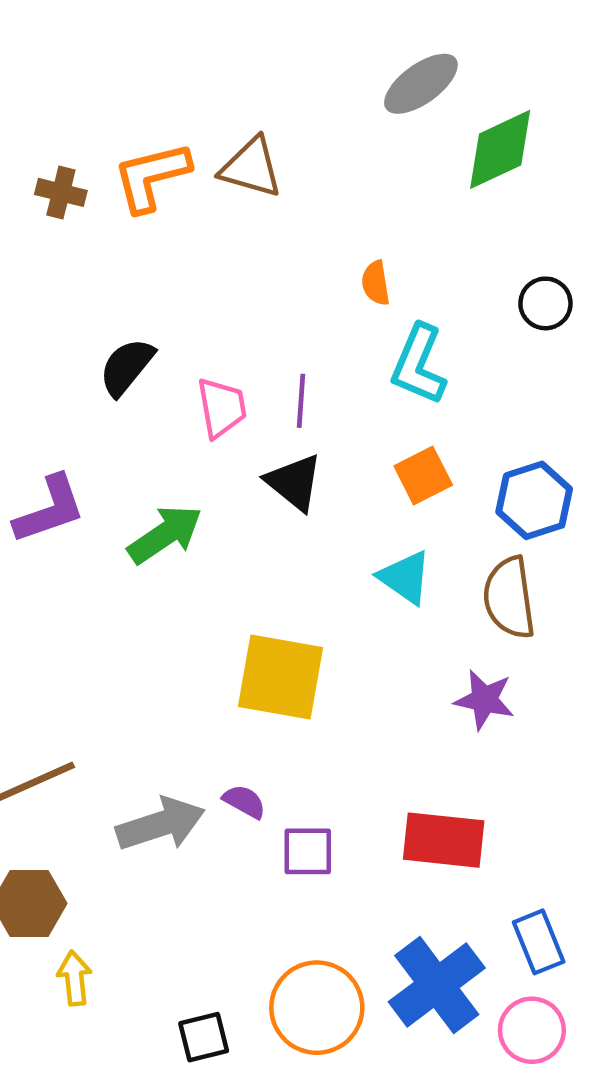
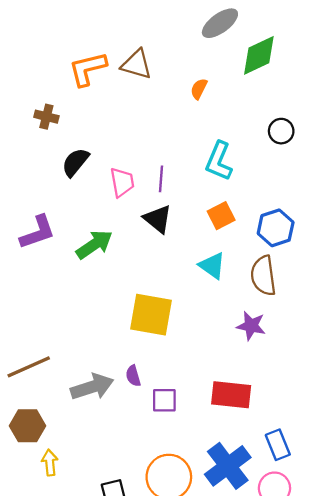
brown cross: (61, 192) -> (46, 117), moved
orange semicircle: (376, 283) -> (199, 89), moved, turned 35
purple semicircle: (244, 802) -> (133, 376), turned -135

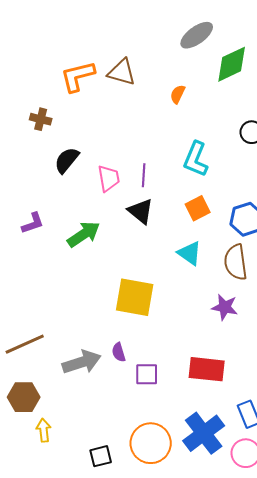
purple L-shape: (38, 232) -> (33, 223), size x0.7

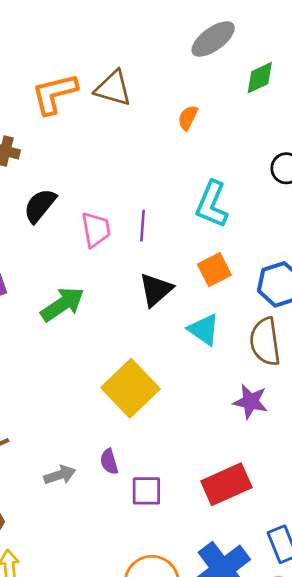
green diamond: (232, 64) -> (260, 78), size x0.7
black triangle: (141, 211) -> (156, 290), moved, turned 40
yellow square: (135, 297) -> (130, 388), turned 36
gray arrow: (82, 362) -> (60, 475), size x0.6
red rectangle: (207, 369) -> (226, 484), turned -30

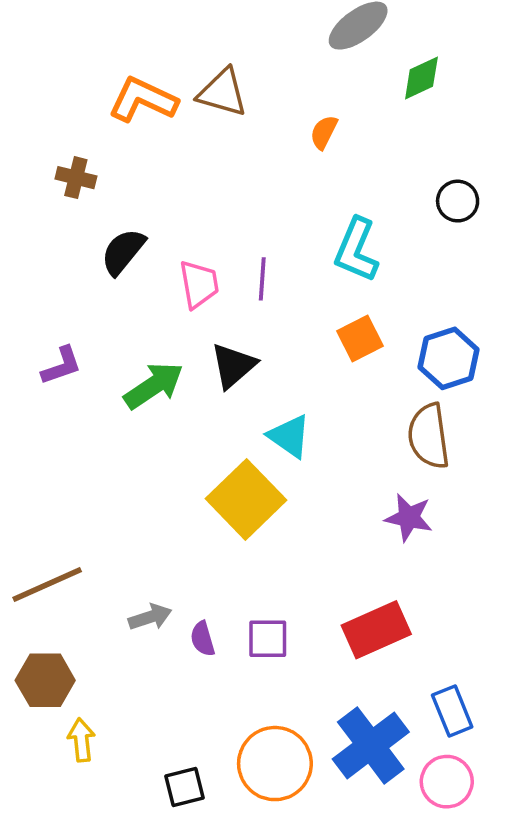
orange L-shape: (54, 94) -> (143, 100), turned 39
black triangle: (156, 290) -> (233, 366), moved
cyan triangle: (204, 330) -> (289, 436), moved
purple semicircle: (109, 462) -> (203, 639), moved

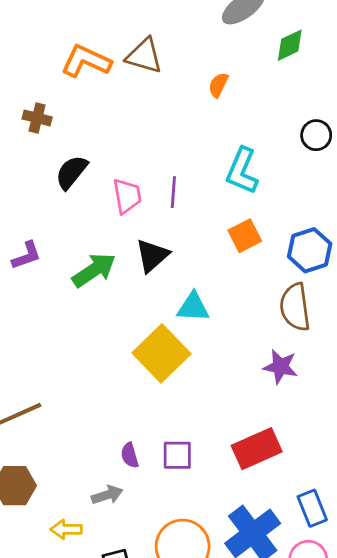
cyan triangle: (289, 436) -> (193, 307), turned -32
gray arrow: (150, 617) -> (107, 495), moved
yellow arrow: (81, 740) -> (66, 529), moved, turned -84

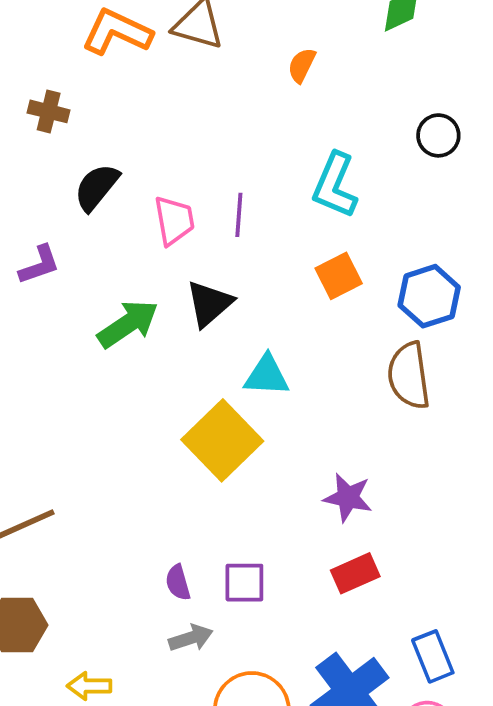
purple L-shape: (27, 256) -> (39, 265), moved
purple star: (280, 367) -> (348, 498), moved
red rectangle: (257, 449) -> (355, 573), size x0.7
gray arrow: (107, 495) -> (191, 638), moved

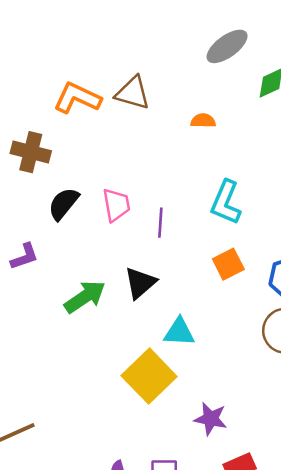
orange semicircle: (302, 65) -> (203, 121), turned 65
brown cross: (49, 111) -> (31, 152), size x1.4
pink trapezoid: (174, 220) -> (116, 205), moved
purple star: (348, 498) -> (211, 419), moved

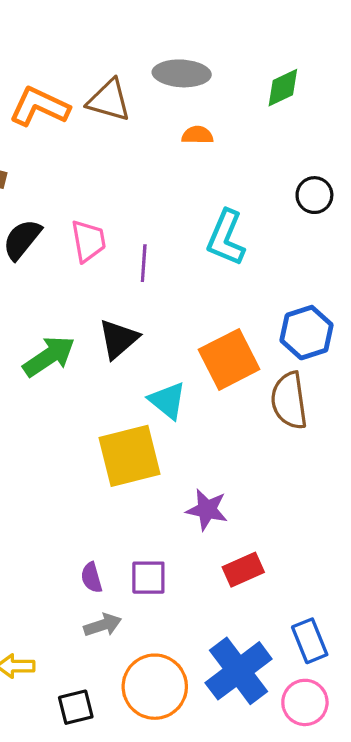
gray ellipse: (227, 46) -> (182, 73), moved, turned 39
orange square: (228, 264) -> (229, 359), moved, size x1.5
cyan triangle: (179, 332) -> (167, 401), turned 36
yellow square: (149, 376) -> (129, 456), turned 30

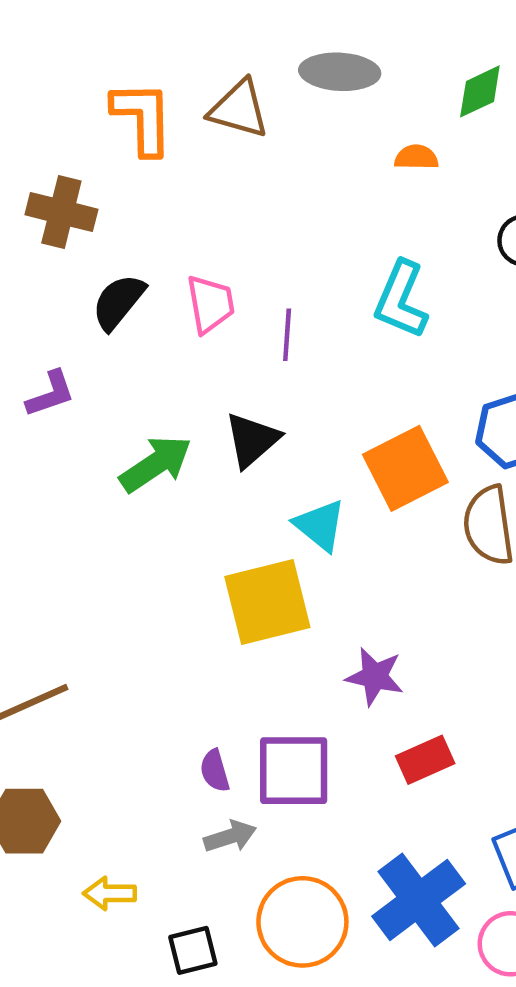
orange L-shape: (39, 107) -> (142, 118), turned 64
orange semicircle: (197, 135) -> (416, 157), moved
purple square: (148, 578) -> (294, 771), size x1.5

